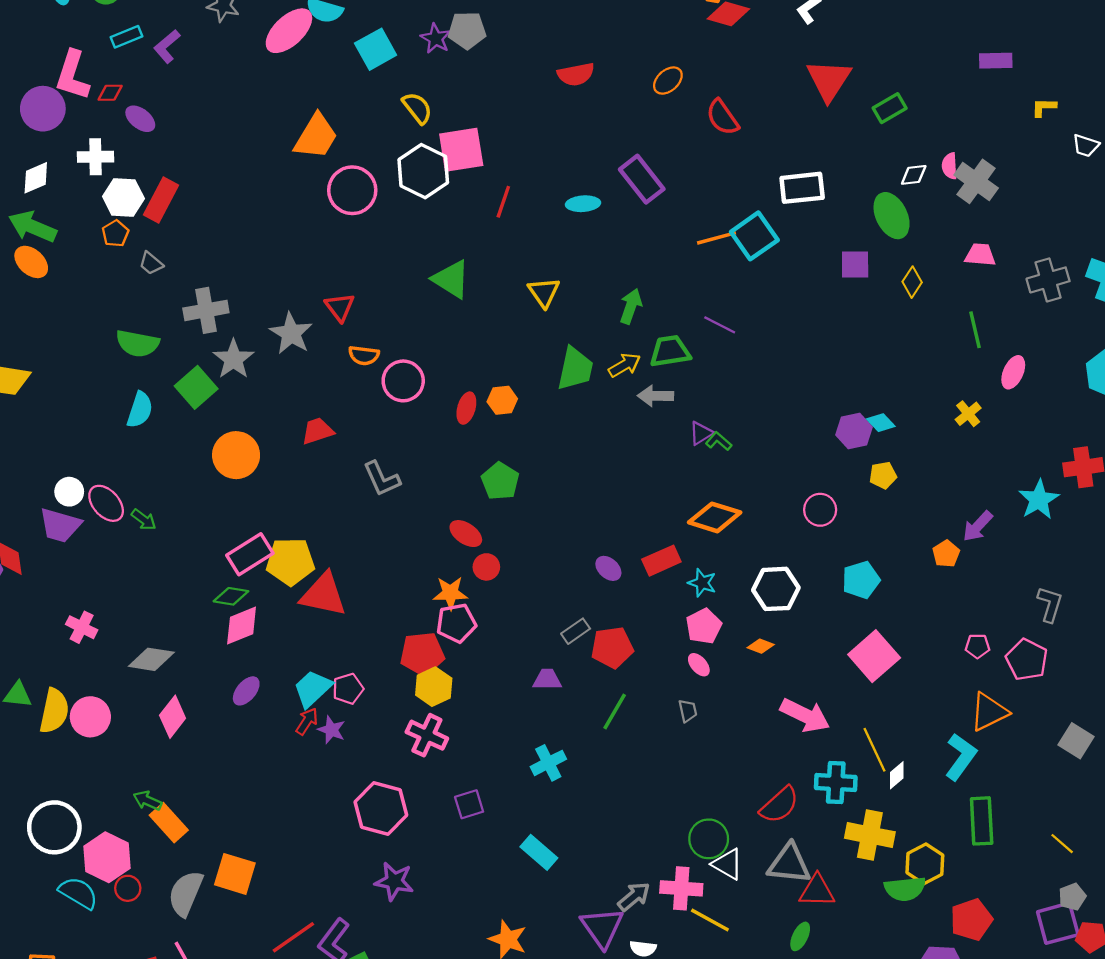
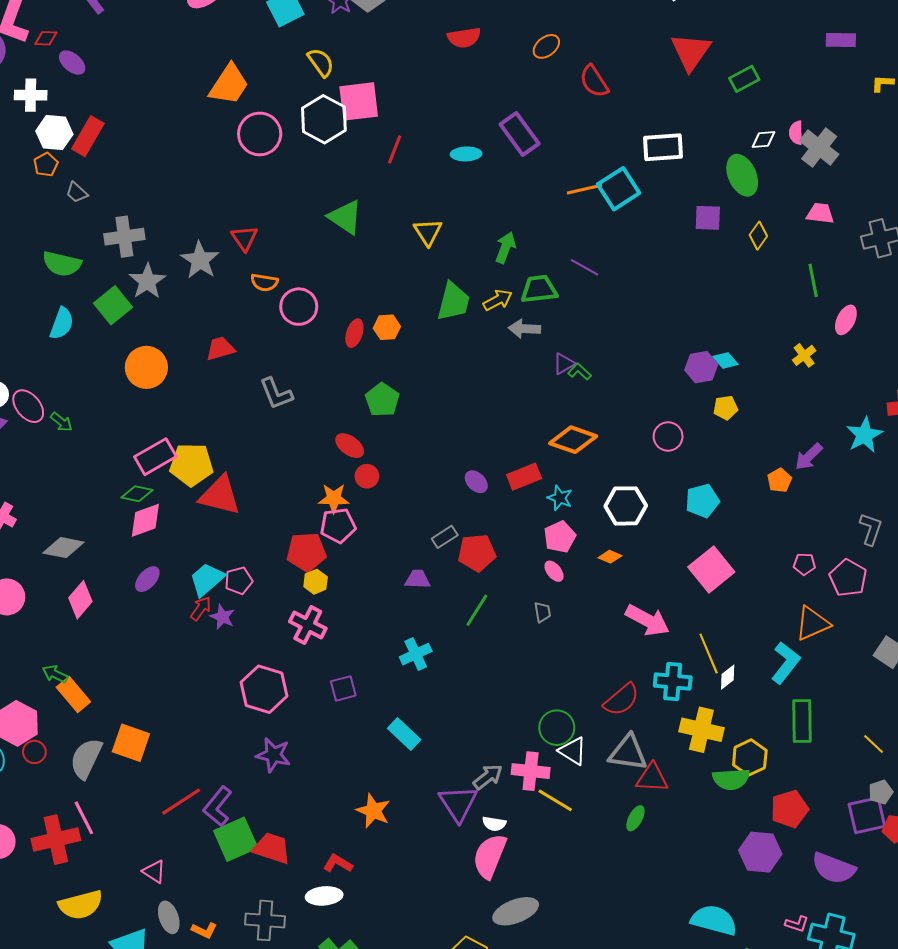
yellow hexagon: (434, 687) -> (316, 582), size x0.7

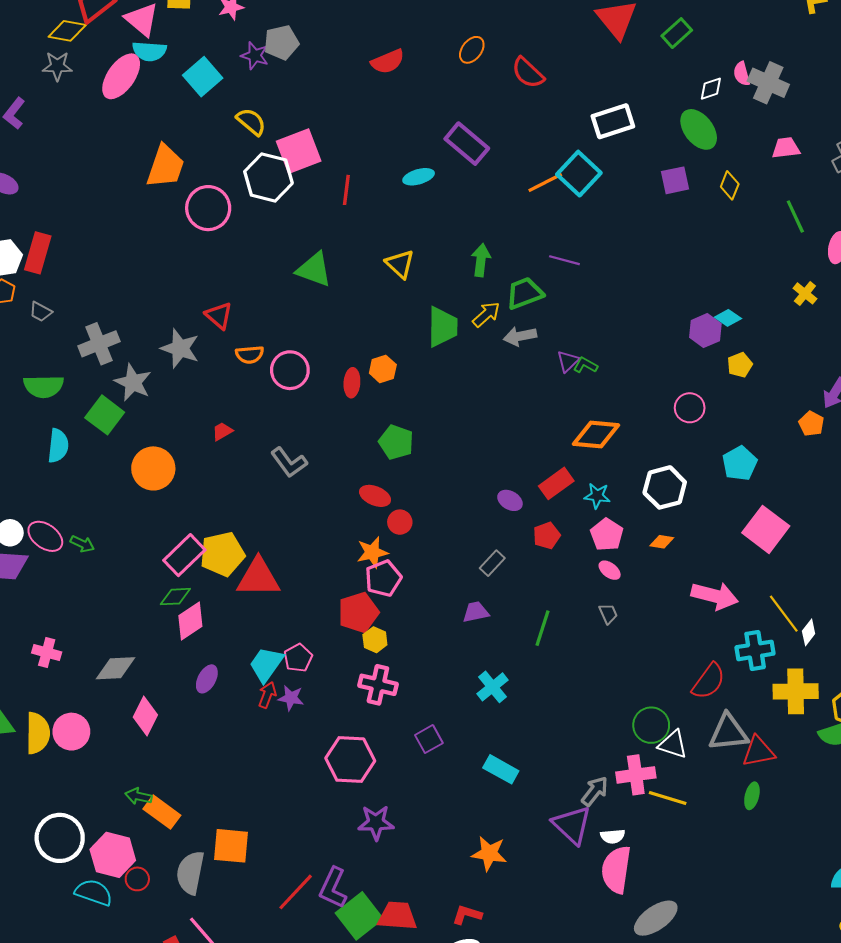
red trapezoid: (220, 349) -> (222, 431), size x0.7
red pentagon: (477, 553) -> (547, 536), moved, size x0.7

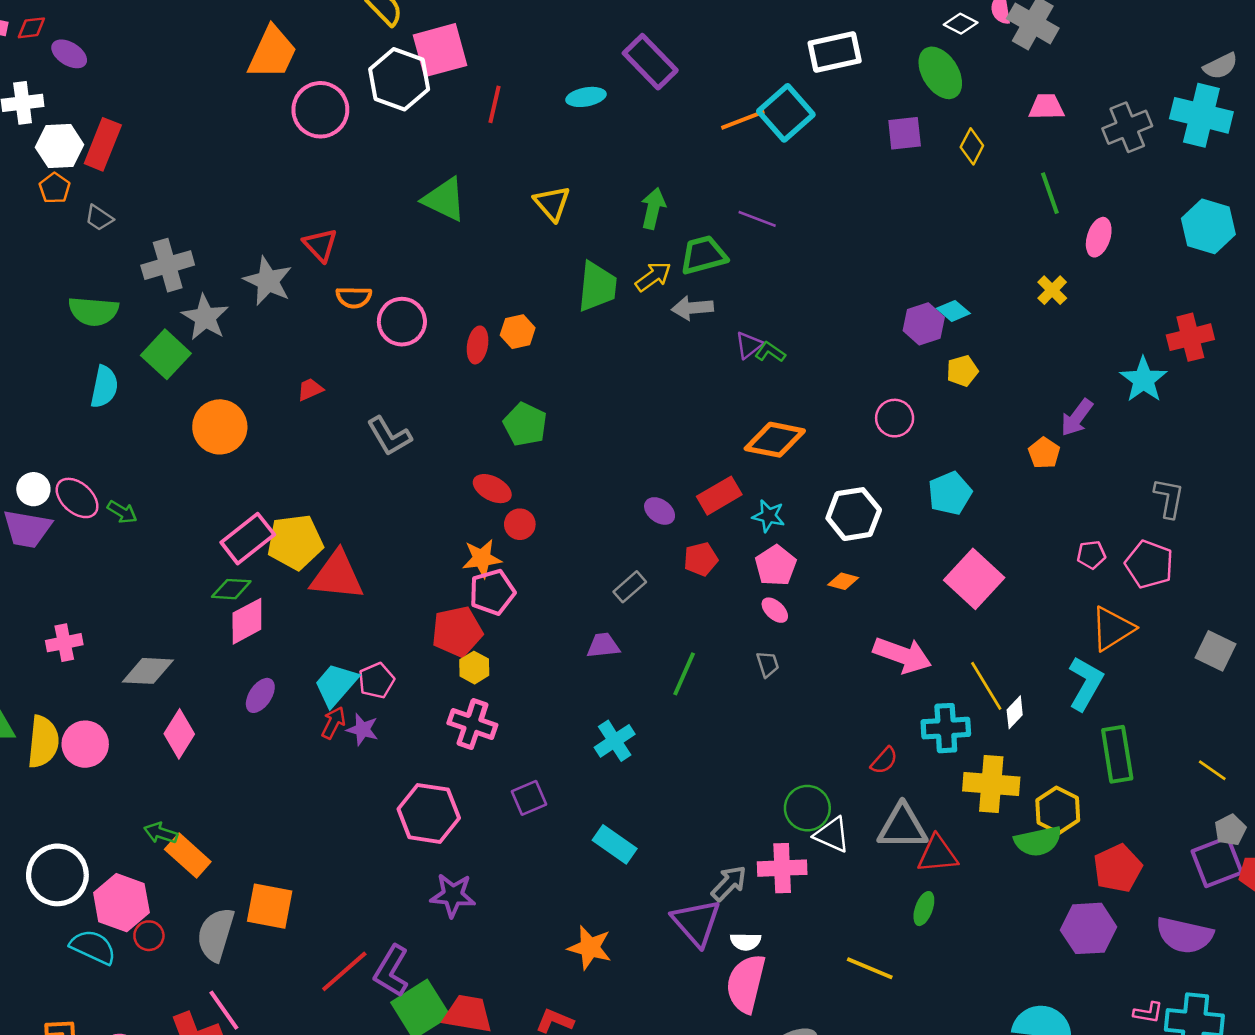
white diamond: (711, 89) -> (961, 24), turned 40
pink cross: (47, 653) -> (64, 643), turned -32
red semicircle: (709, 681) -> (884, 761), size x0.6
yellow line: (668, 798) -> (870, 968), moved

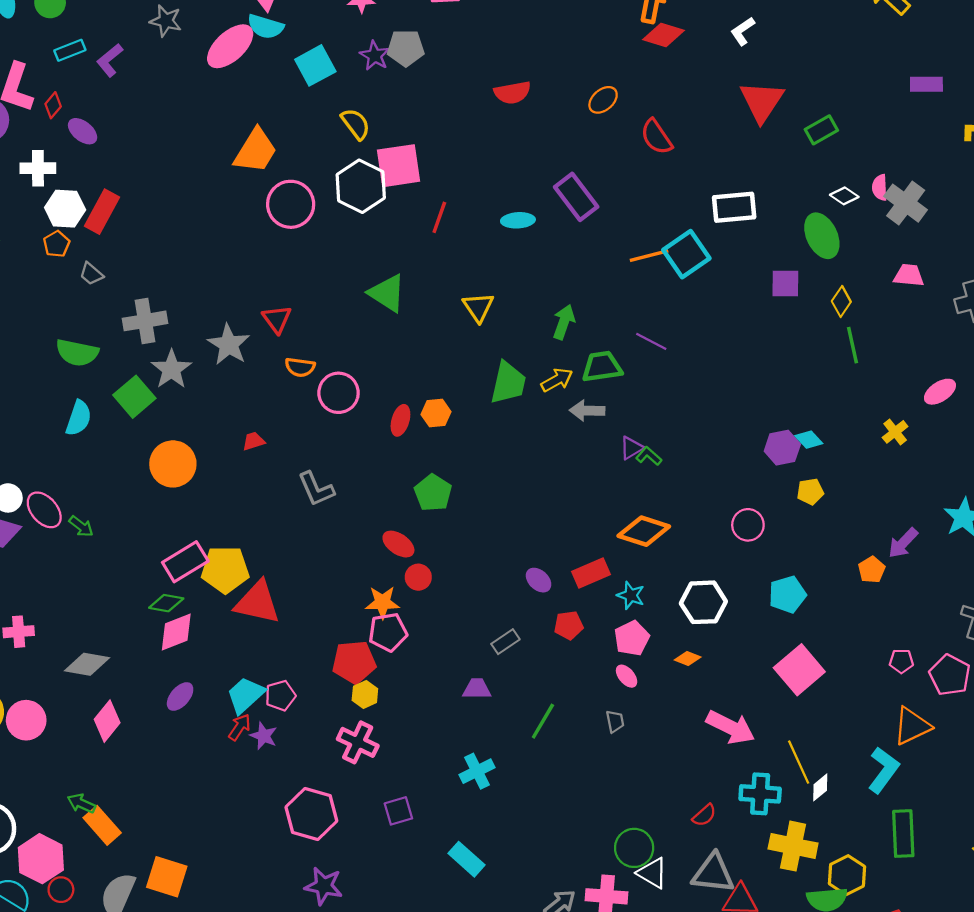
red diamond: (31, 28) -> (53, 105), turned -50
green line: (1050, 193) -> (852, 345), moved
pink ellipse: (1099, 237) -> (940, 392), turned 32

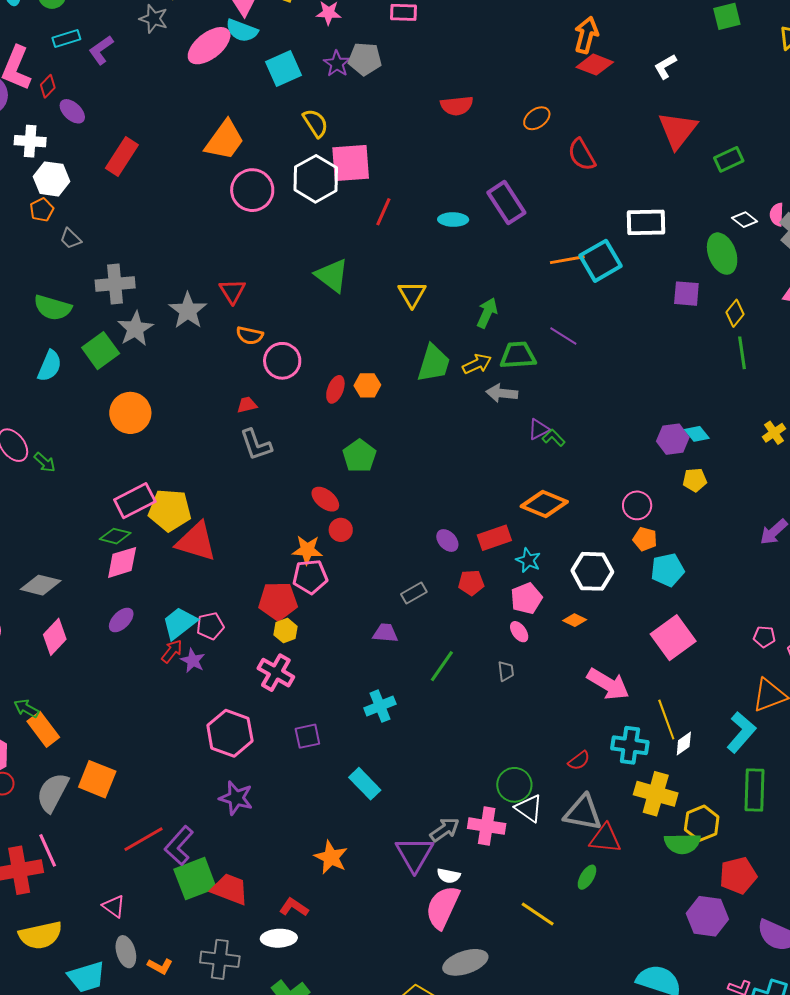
red rectangle: (102, 212) -> (122, 157), moved
red trapezoid: (254, 441) -> (247, 405), moved
orange pentagon: (872, 570) -> (645, 539), moved, turned -30

